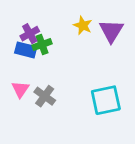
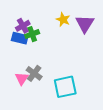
pink triangle: (20, 89) -> (22, 79), moved
cyan square: (106, 100) -> (65, 87), moved

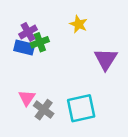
purple triangle: (85, 24) -> (106, 59), moved
gray cross: (34, 73) -> (44, 110), moved

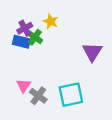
yellow star: (79, 24) -> (51, 21), moved
green cross: (40, 42) -> (35, 37), turned -35

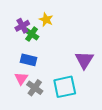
blue rectangle: (21, 42) -> (29, 60), moved
purple triangle: (92, 52) -> (84, 60), moved

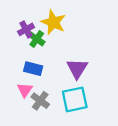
yellow star: (46, 20) -> (53, 22), size x1.5
purple triangle: (84, 60) -> (77, 69), moved

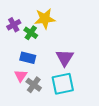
yellow star: (53, 22) -> (45, 19), turned -30
purple cross: (26, 29) -> (14, 25), moved

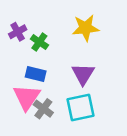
yellow star: (45, 19) -> (86, 28), moved
pink triangle: (21, 76) -> (27, 97), size x1.6

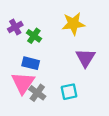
purple triangle: (83, 74) -> (85, 58), moved
cyan square: (80, 107) -> (69, 92), size x0.7

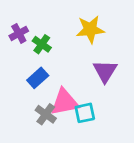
blue rectangle: (31, 63) -> (38, 78), turned -56
pink triangle: (23, 83) -> (65, 102), moved, turned 45

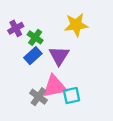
purple triangle: (105, 71) -> (59, 56), moved
blue rectangle: (38, 78) -> (33, 56), moved

